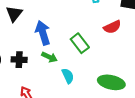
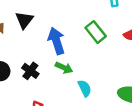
green rectangle: (80, 43) -> (96, 32), moved
black cross: (19, 60) -> (30, 71), turned 35

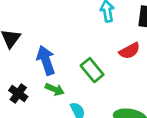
green rectangle: (96, 32) -> (92, 70), moved

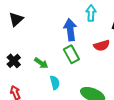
blue arrow: (46, 60) -> (70, 30), moved

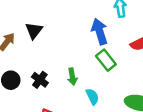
green arrow: (41, 63) -> (72, 77), turned 56

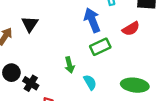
green rectangle: (106, 60) -> (100, 47), turned -72
black cross: (40, 80) -> (31, 83), moved

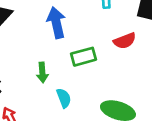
blue arrow: (92, 20) -> (56, 23), moved

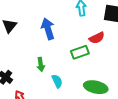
green rectangle: (84, 57) -> (80, 52), moved

